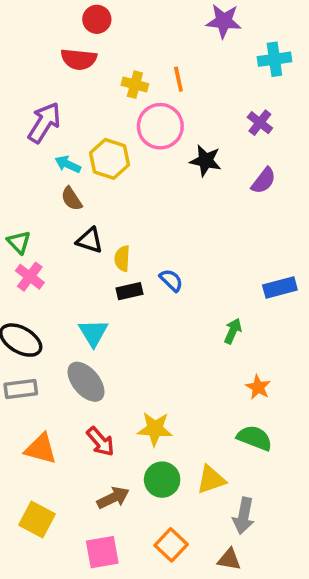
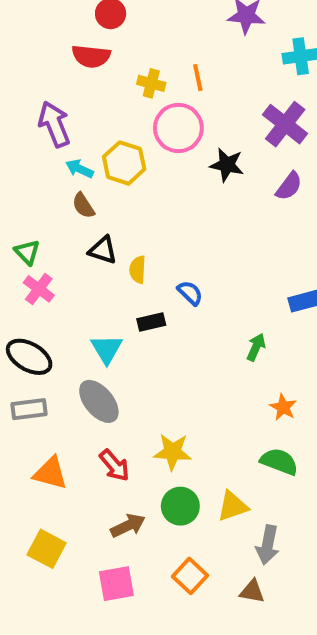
purple arrow: (44, 123) -> (54, 124), turned -54
purple cross: (260, 123) -> (285, 124), size x1.6
black rectangle: (129, 291) -> (151, 322), moved

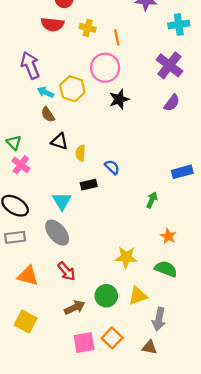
yellow cross: (151, 83) -> (88, 28), moved
black star: (227, 165) -> (119, 99), moved, turned -30
yellow star: (173, 452) -> (126, 257), moved
pink square: (116, 584) -> (84, 343), moved

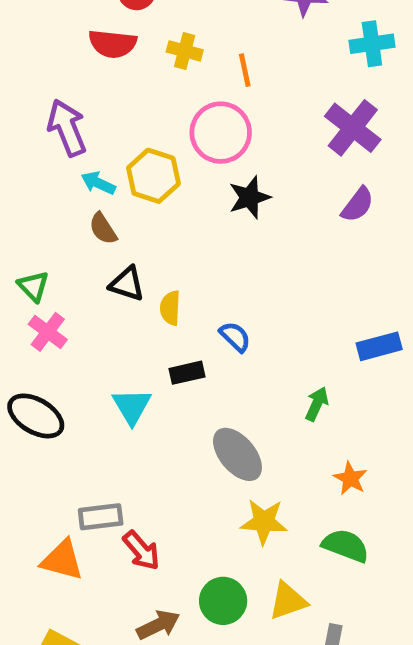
gray ellipse: (57, 233) -> (237, 454), moved
gray rectangle: (15, 237) -> (101, 517), moved

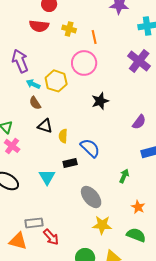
black star: (249, 197) -> (100, 101), moved
purple semicircle: (358, 205) -> (139, 122), moved
blue semicircle: (235, 337) -> (90, 148), size x1.5

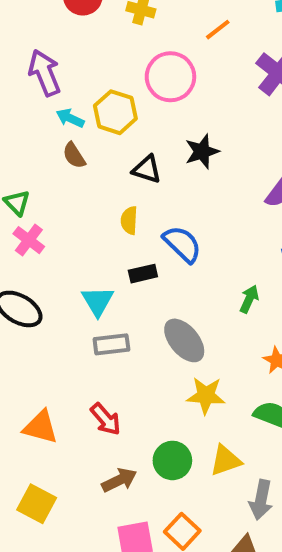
orange line: (94, 37) -> (218, 30), moved, turned 64
black triangle: (45, 126) -> (147, 169), moved
gray rectangle: (34, 223) -> (111, 344), moved

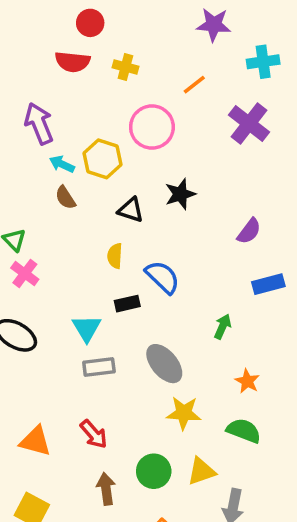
brown arrow: (119, 480) -> (106, 489), turned -72

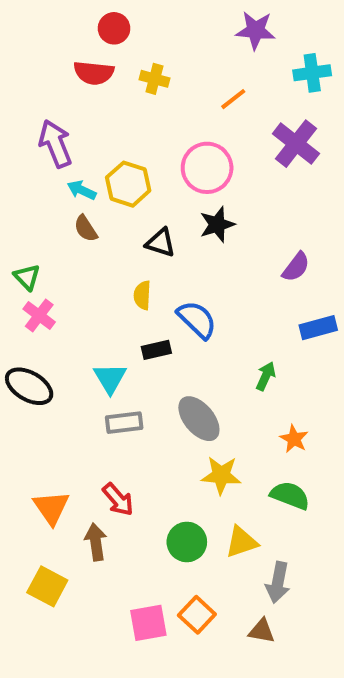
pink circle: (152, 127) -> (207, 168), moved
orange triangle: (35, 441) -> (51, 508), turned 40
brown arrow: (106, 489) -> (96, 542), moved

